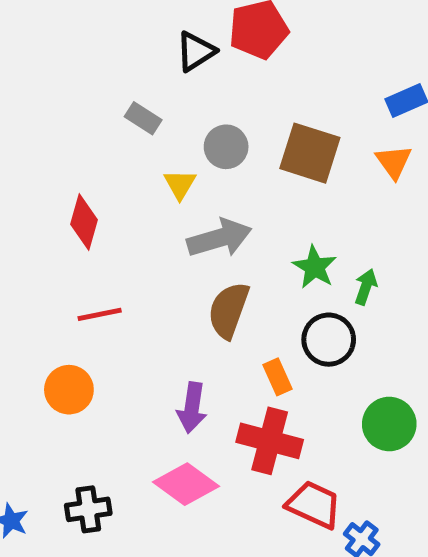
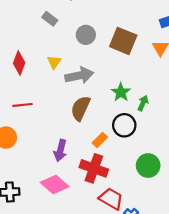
yellow triangle: (180, 184) -> (54, 62), moved
orange rectangle: (277, 377) -> (100, 140), turned 64

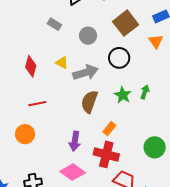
brown square: (123, 41) -> (126, 23), moved, turned 35
yellow triangle: (54, 62) -> (62, 63), turned -32
green star: (121, 92) -> (123, 95), moved
black circle: (124, 125) -> (119, 58), moved

